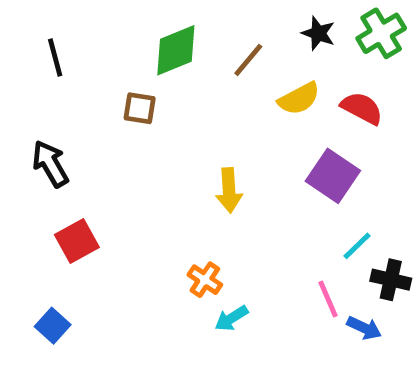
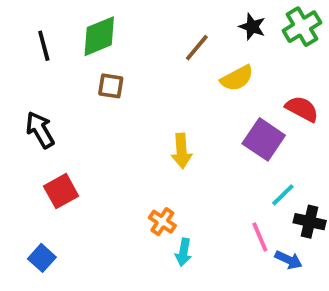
green diamond: (176, 50) -> (99, 36), moved
red semicircle: (362, 108) -> (302, 109), moved
cyan arrow: (231, 318) -> (183, 252), turned -48

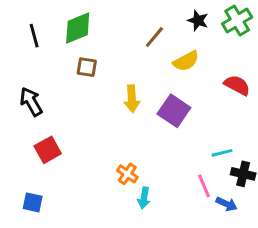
purple square: (264, 139) -> (174, 111), moved
yellow arrow: (182, 151) -> (132, 99), moved
cyan line: (283, 195) -> (222, 153), turned 30
blue square: (42, 258) -> (33, 202), turned -30

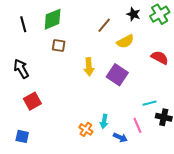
orange cross: (127, 174) -> (86, 129), moved
cyan arrow: (144, 198) -> (104, 121), moved
blue arrow: (227, 204) -> (120, 137), moved

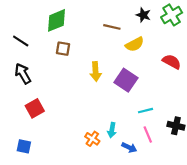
black line: (23, 24) -> (21, 41), moved, turned -42
brown line: (104, 25) -> (112, 27), turned 63
cyan line: (150, 103) -> (146, 111), moved

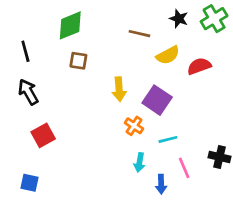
black line: (21, 41) -> (25, 51), turned 42
red semicircle: (172, 62) -> (199, 66), moved, turned -48
cyan line: (146, 111) -> (168, 139), moved
orange cross: (92, 139) -> (134, 126), moved
blue arrow: (129, 147) -> (161, 184), turned 64

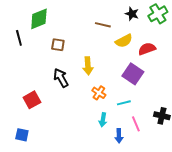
green diamond: (70, 25) -> (39, 19), moved
black arrow: (28, 92) -> (61, 78), moved
purple square: (157, 100) -> (133, 74), moved

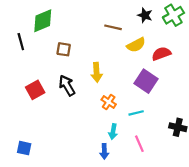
red square: (32, 100) -> (35, 90), moved
pink line: (136, 124) -> (139, 144), moved
blue arrow: (119, 136) -> (104, 151), moved

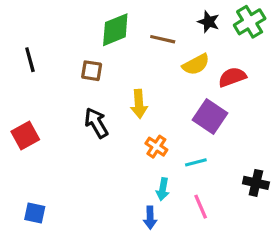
green diamond: (43, 21) -> (115, 30), moved
red square: (35, 90) -> (25, 136), moved

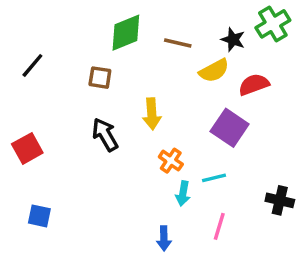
black star: (209, 22) -> (233, 40), moved
black line: (30, 60) -> (32, 65), turned 55
cyan arrow: (163, 189) -> (183, 193), moved
pink line: (201, 207) -> (219, 226), turned 40
blue square: (35, 213) -> (39, 216), moved

